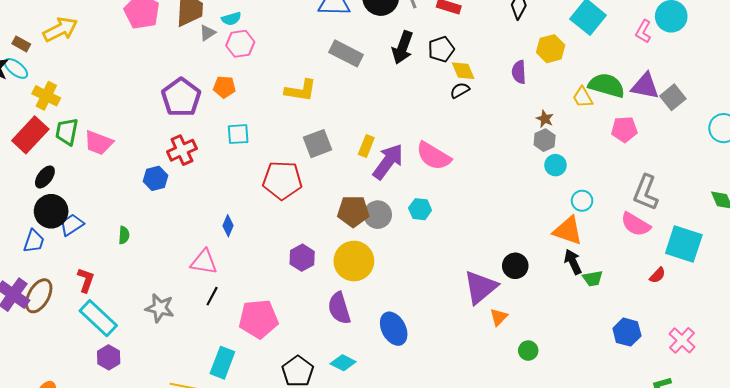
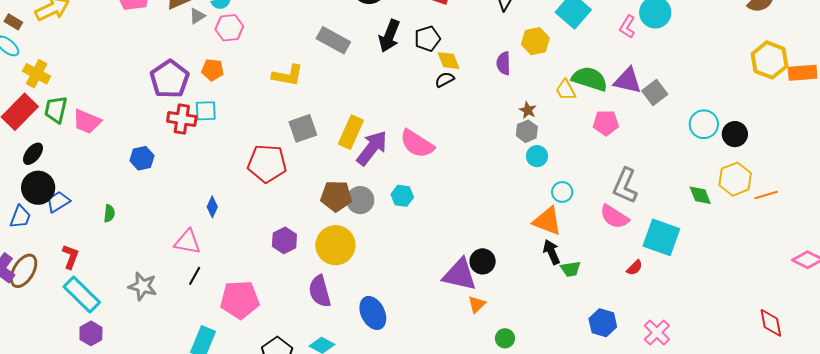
cyan square: (238, 134) -> (206, 111), moved
yellow rectangle: (366, 146) -> (351, 132), size x1.5
red cross: (182, 150) -> (182, 119), moved, turned 32
black circle: (515, 266) -> (483, 261), moved
purple triangle: (480, 287) -> (460, 275), turned 51

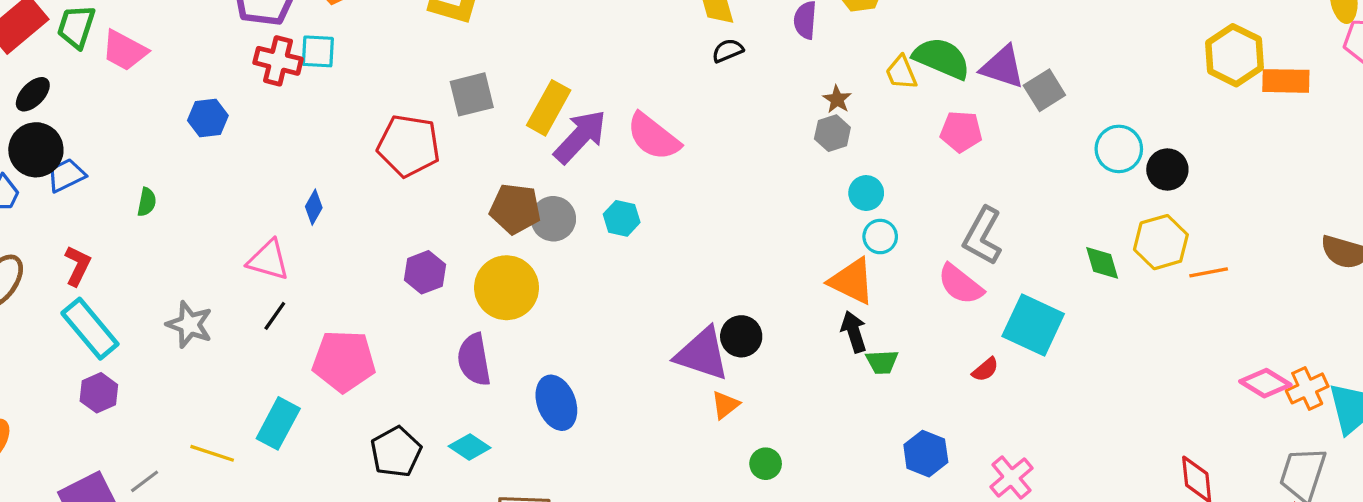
black semicircle: (445, 80) -> (728, 51), moved
cyan circle: (537, 156) -> (866, 193), moved

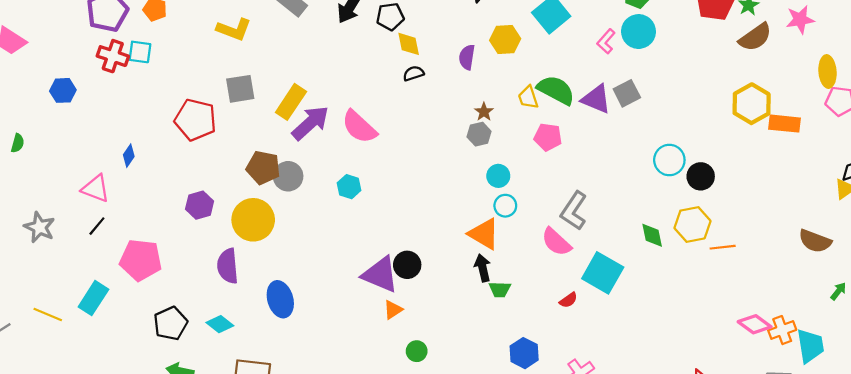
gray square: (1044, 90) -> (627, 93), moved
pink pentagon: (961, 132) -> (548, 137), moved
cyan hexagon: (622, 218) -> (349, 187), moved

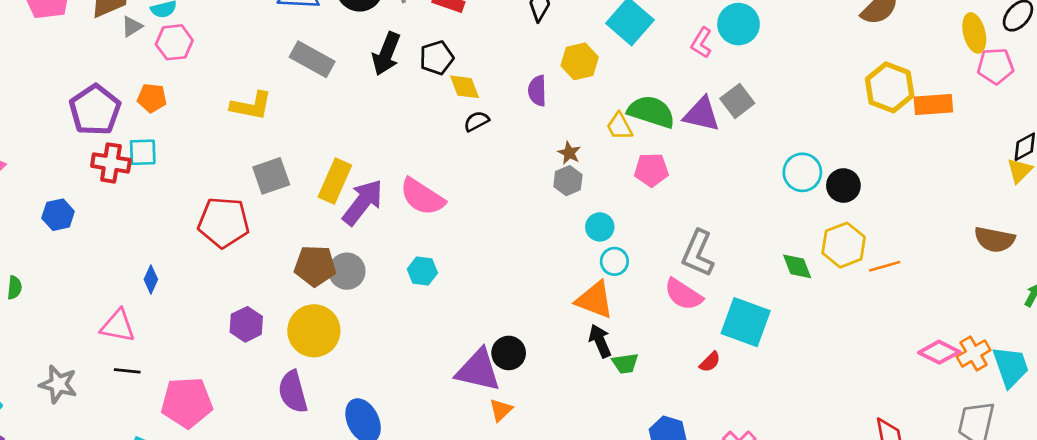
black line: (97, 226) -> (127, 371), turned 66

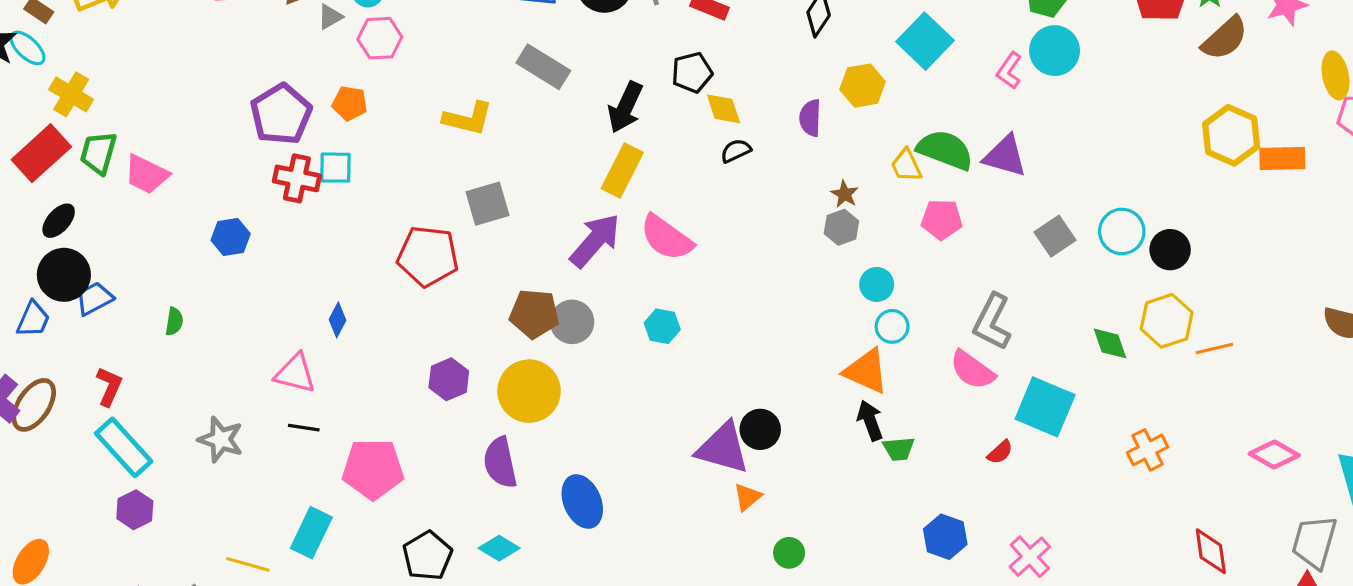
black arrow: (386, 54) -> (625, 107), moved
gray square: (737, 101) -> (1055, 236), moved
yellow rectangle: (335, 181) -> (622, 171), moved
orange cross: (974, 353) -> (1148, 450), moved

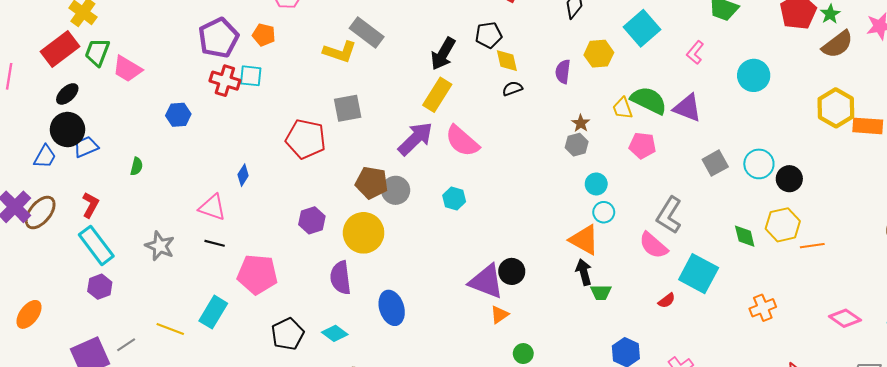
cyan circle: (1055, 51) -> (754, 75), moved
gray rectangle: (543, 67) -> (367, 33), moved

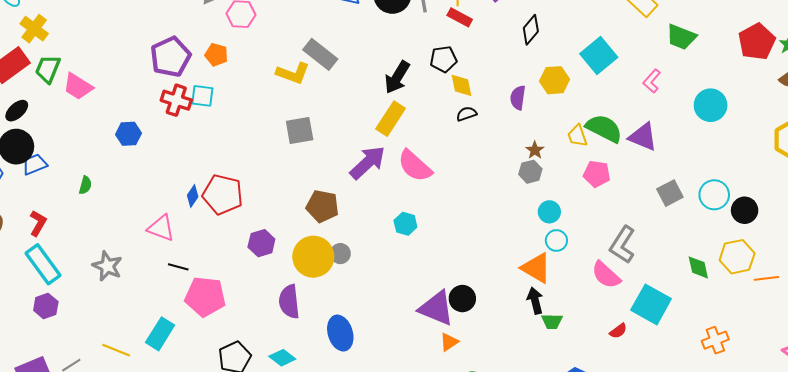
red pentagon: (306, 139) -> (223, 194), moved
gray circle: (396, 190) -> (340, 254), moved, size x0.7
black line: (215, 243) -> (178, 267), moved

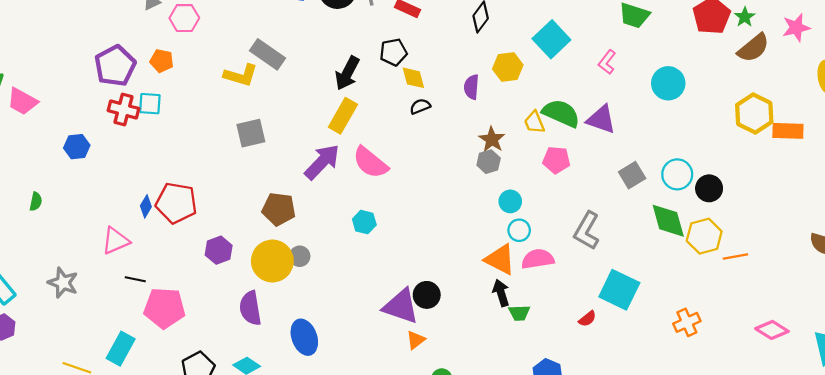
brown star: (535, 150) -> (492, 139), size x1.4
pink triangle: (161, 228) -> (116, 241), turned -40
green diamond: (698, 267) -> (668, 221), moved, size x1.5
pink semicircle: (606, 275) -> (538, 259), moved, turned 132

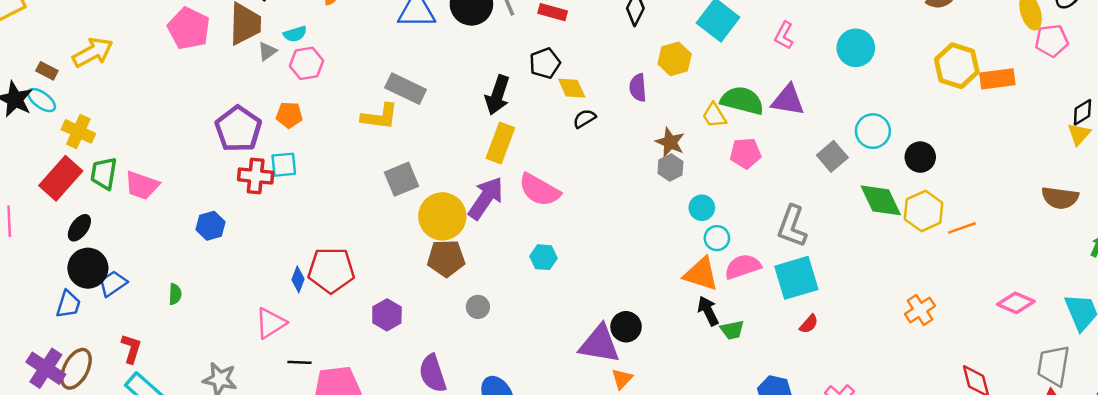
cyan circle: (677, 174) -> (873, 131), moved
yellow circle: (272, 261) -> (442, 216), moved
cyan square: (619, 290) -> (796, 278), moved, turned -33

